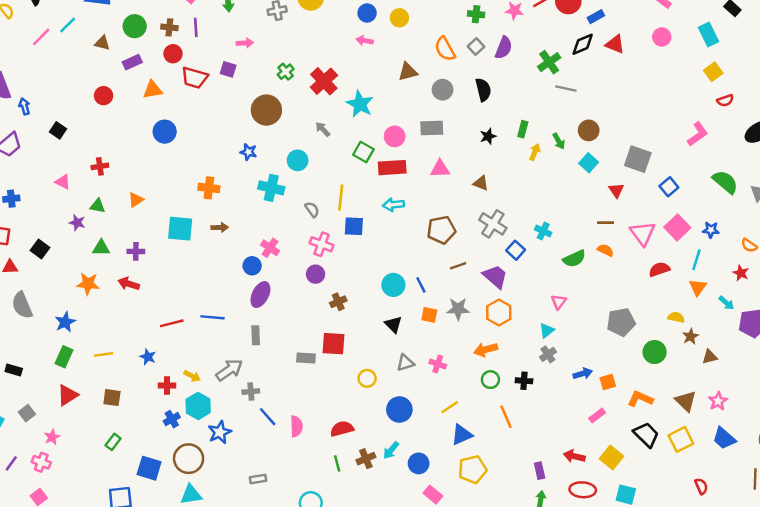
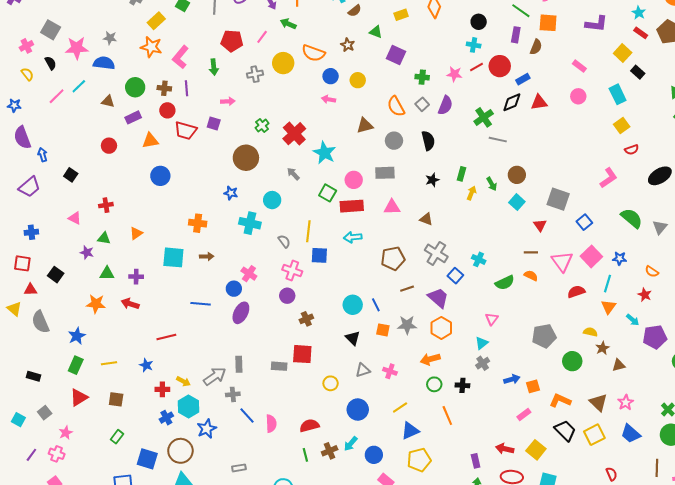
red triangle: (615, 44) -> (539, 102), turned -30
blue line: (213, 317) -> (201, 304), moved
gray rectangle: (256, 335) -> (239, 364), moved

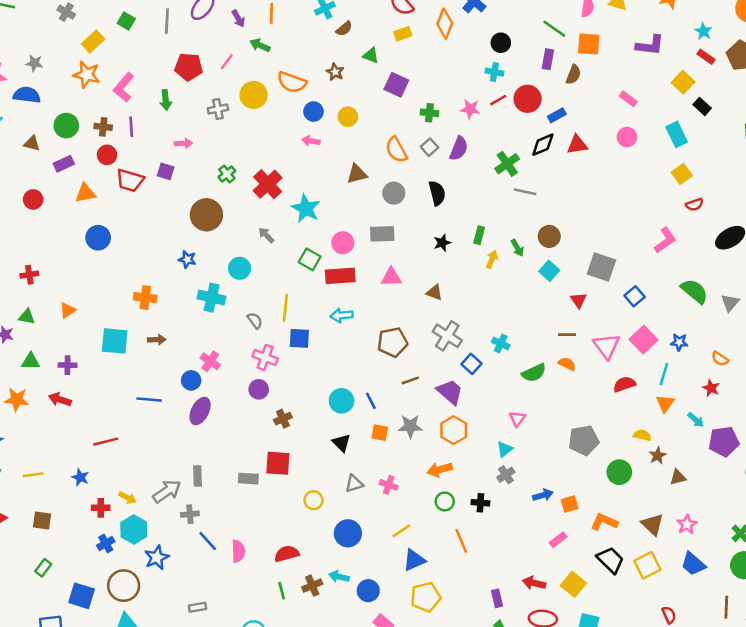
cyan arrow: (351, 444) -> (339, 577), turned 63

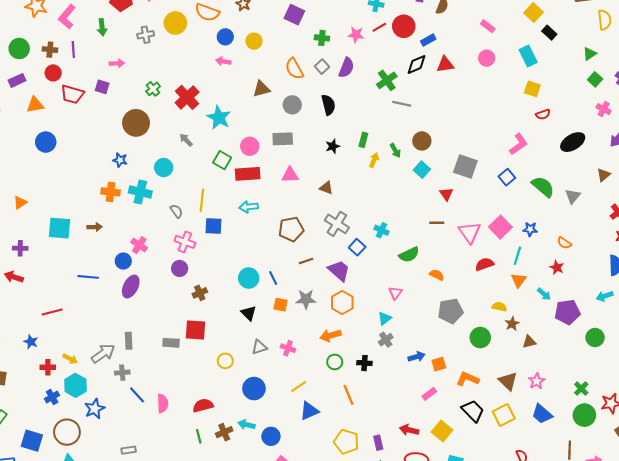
yellow square: (682, 174) -> (532, 89), turned -35
blue square: (635, 296) -> (507, 177), moved
orange cross: (145, 298) -> (111, 192), moved
orange semicircle: (567, 364) -> (437, 275), moved
yellow pentagon: (426, 597) -> (346, 442), moved, turned 30

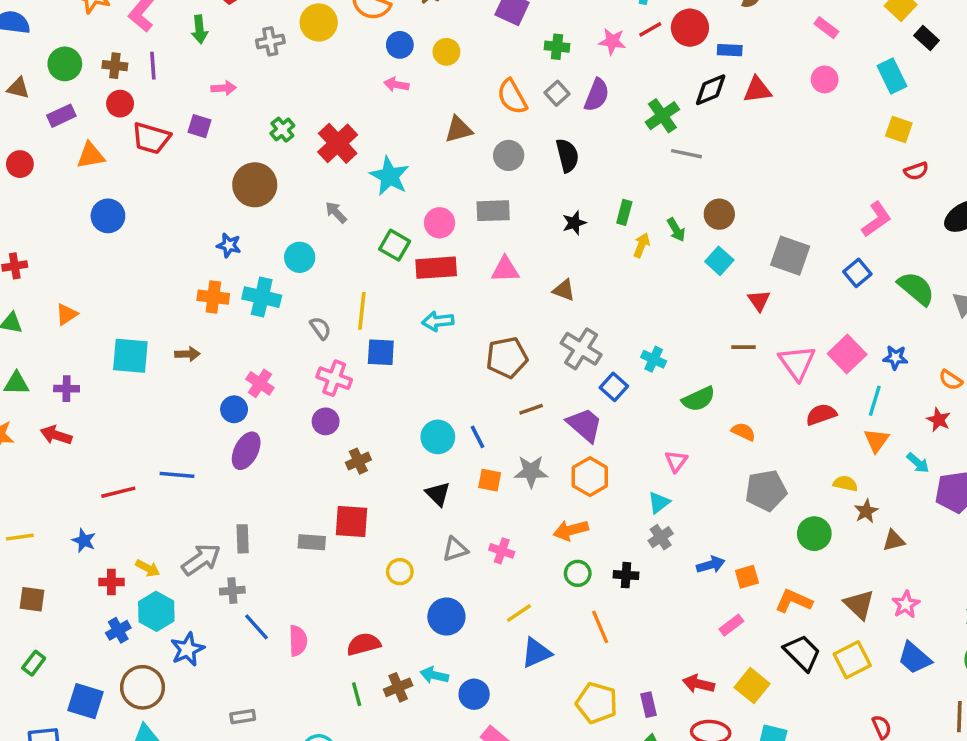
blue rectangle: (428, 40) -> (730, 50), turned 32
blue line: (88, 277) -> (177, 475), moved

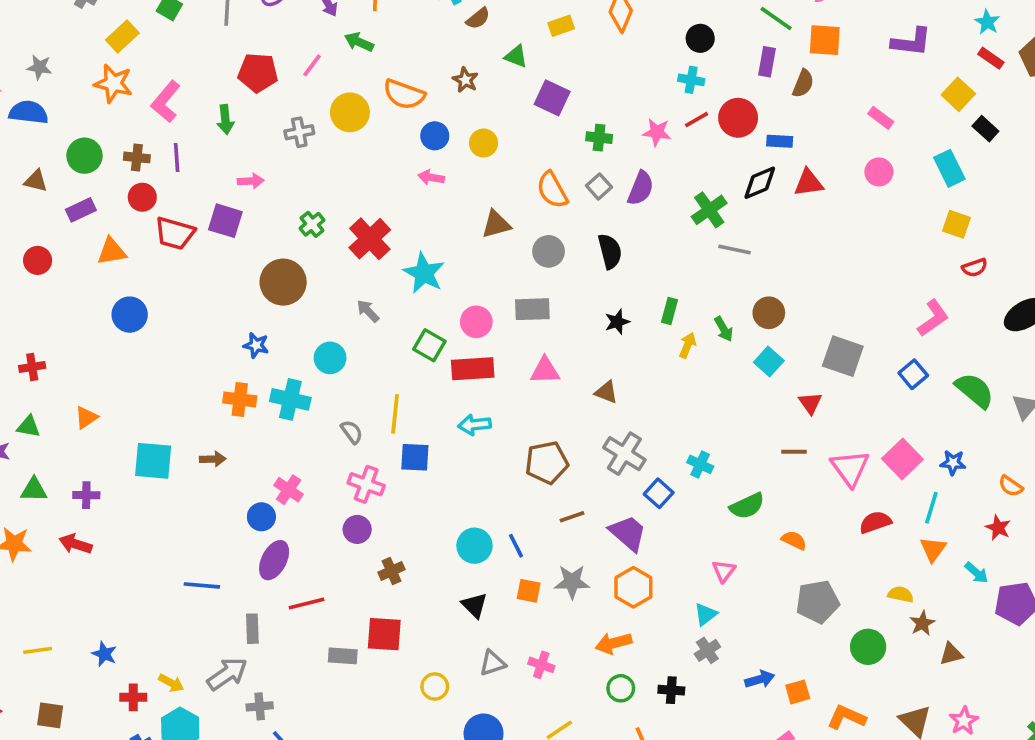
purple square: (199, 126) -> (225, 221), size x1.4
red line: (118, 492) -> (307, 603), moved
gray rectangle: (243, 539) -> (252, 629), moved

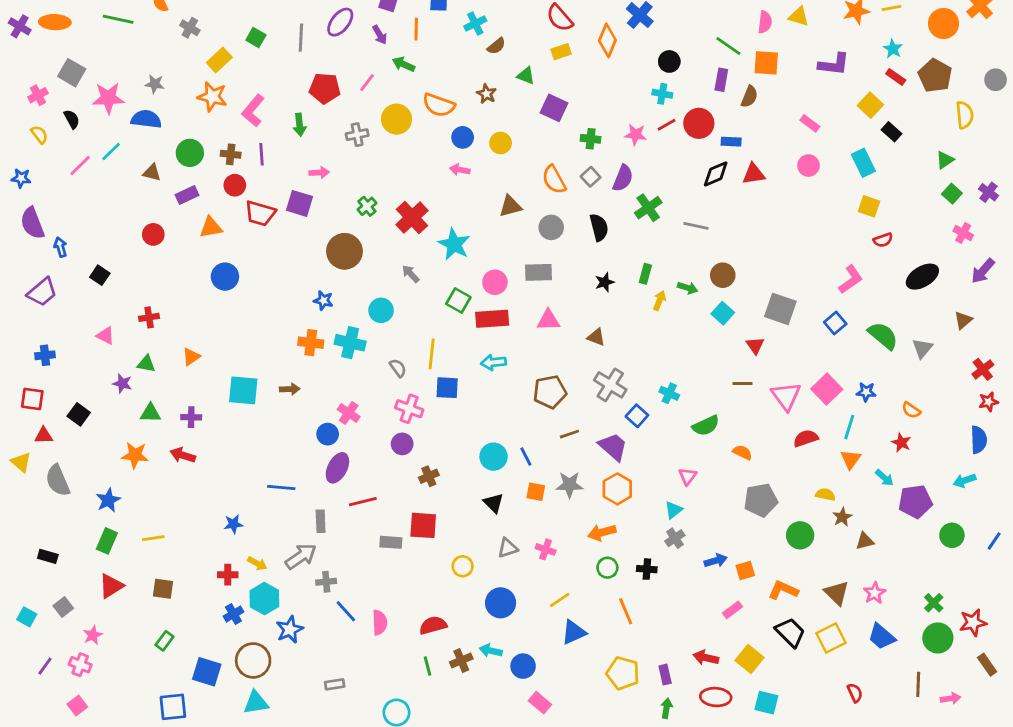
green cross: (709, 210) -> (648, 208), moved
green arrow: (724, 329) -> (688, 288), turned -42
blue star: (104, 654) -> (233, 524), moved, turned -30

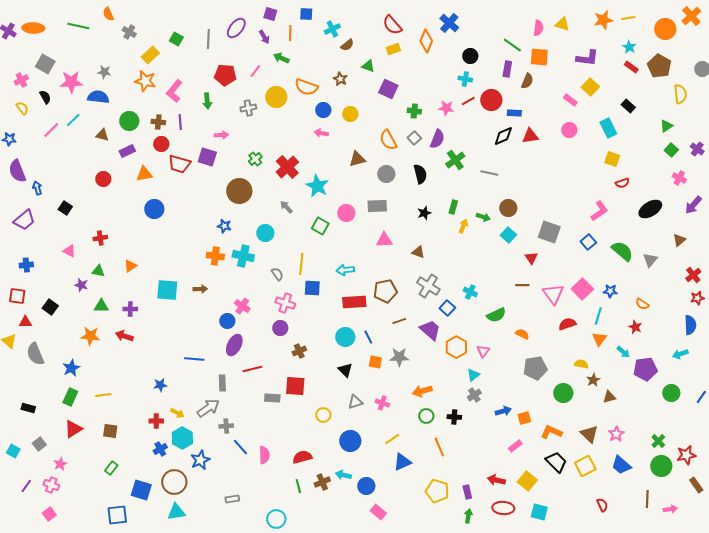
yellow square: (870, 105) -> (590, 87), moved
red rectangle: (492, 319) -> (354, 302), moved
orange hexagon: (617, 489) -> (456, 347), moved

